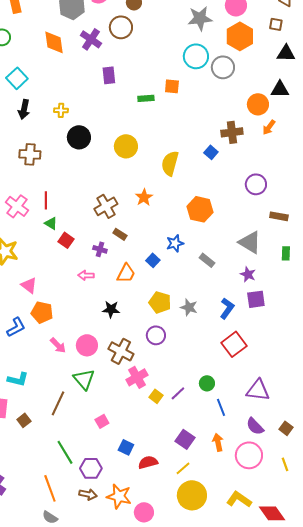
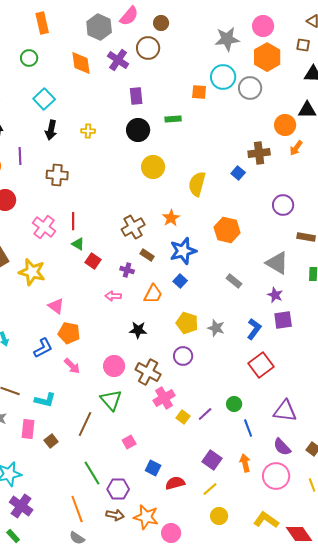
orange square: (172, 86) -> (199, 92), moved
black circle: (79, 137) -> (138, 130), moved
blue star: (175, 243) -> (183, 251), moved, size x1.5
pink arrow: (58, 345) -> (72, 366), moved
yellow circle: (192, 495) -> (219, 516), size x0.6

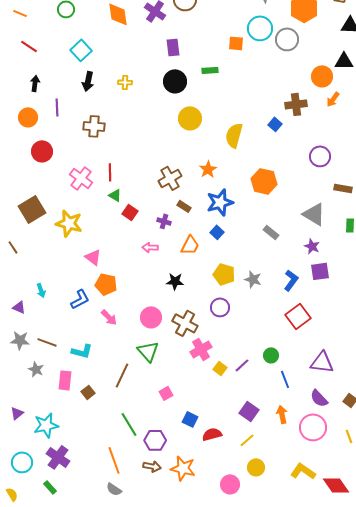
pink circle: (171, 533) -> (230, 484), moved

